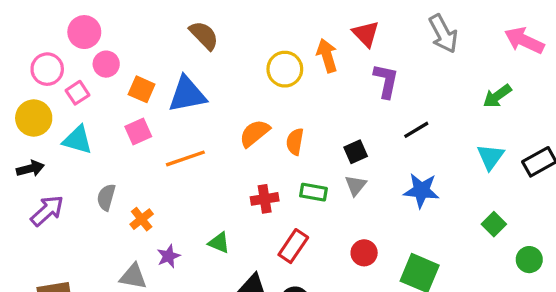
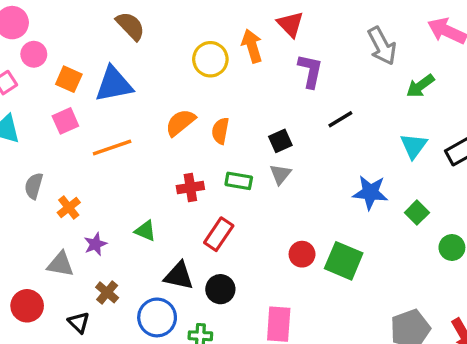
gray arrow: (443, 34) -> (382, 46), moved
blue star: (421, 190) -> (370, 193), moved
red circle: (364, 253) -> (302, 254), moved

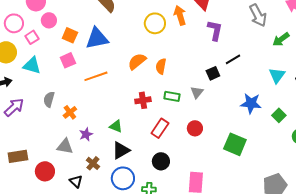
black square: (280, 141) -> (213, 73), moved
red circle: (302, 254) -> (195, 128), moved
black triangle: (179, 276) -> (121, 150), moved, turned -42

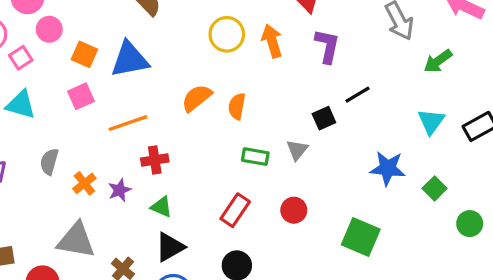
orange arrow: (180, 15) -> (272, 41), moved
red cross: (143, 100) -> (155, 160), moved
purple star: (86, 134) -> (120, 190), moved
gray triangle: (65, 146) -> (76, 240), size x1.4

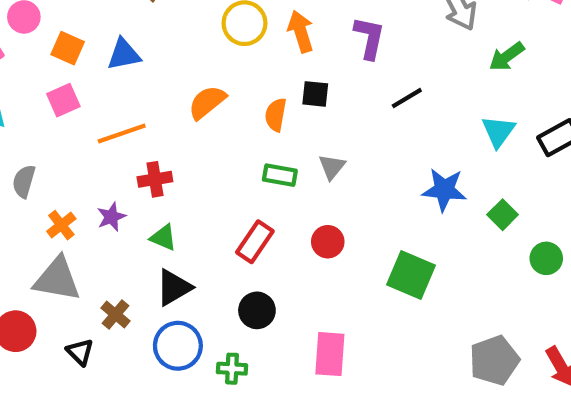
blue triangle: (130, 59) -> (124, 54), size x0.7
orange semicircle: (237, 106) -> (276, 115), moved
black square: (324, 118) -> (315, 94), moved, turned 30
orange cross: (84, 183) -> (61, 225), moved

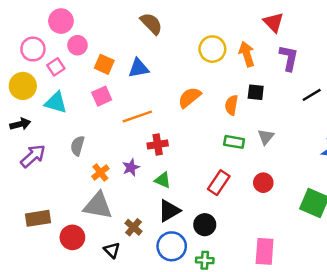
black circle: (257, 310) -> (205, 225), moved

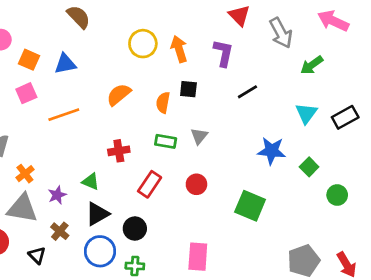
red triangle: (273, 22) -> (239, 15), moved
red cross: (158, 144) -> (119, 151), moved
purple star: (131, 167) -> (57, 195), moved

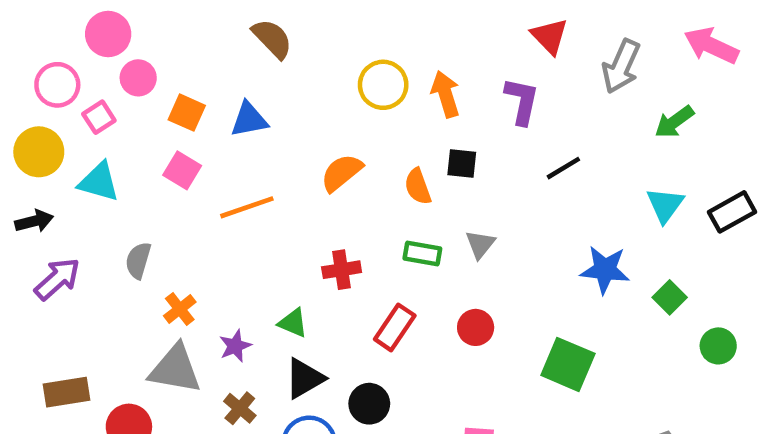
gray arrow: (281, 33) -> (621, 66), turned 52
pink square: (26, 93) -> (182, 170), turned -35
orange semicircle: (163, 103) -> (418, 186), turned -30

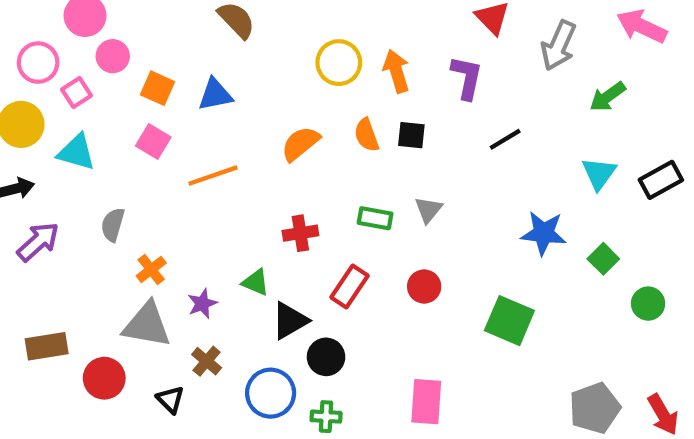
orange semicircle: (418, 186) -> (367, 135), moved
black triangle: (305, 378) -> (290, 321), moved

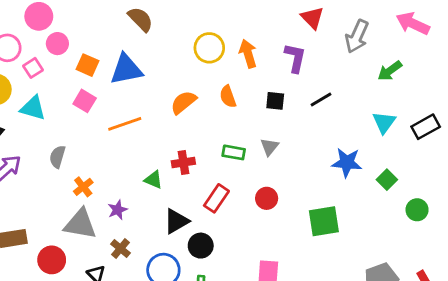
blue triangle: (215, 95) -> (126, 69), size x1.4
black square: (411, 135) -> (275, 101), moved
green triangle: (256, 282) -> (153, 180), moved
green square: (509, 321) -> (324, 221), turned -32

